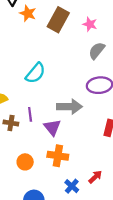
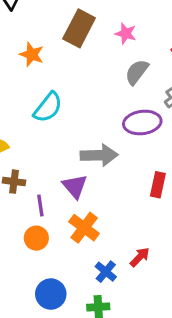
orange star: (28, 13) -> (32, 54), moved
purple line: (30, 114) -> (40, 206), moved
orange cross: (58, 156) -> (84, 228), turned 30

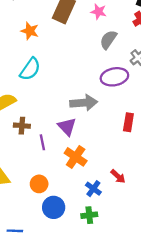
cyan semicircle: (48, 107) -> (30, 69), moved
orange circle: (36, 238) -> (39, 184), moved
red arrow: (140, 257) -> (118, 176), turned 91

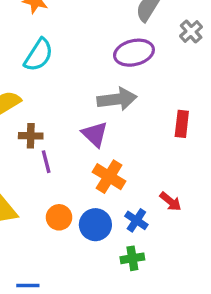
purple ellipse: (114, 77) -> (134, 53), moved
purple line: (42, 142) -> (46, 162), moved
blue circle: (54, 207) -> (95, 225), moved

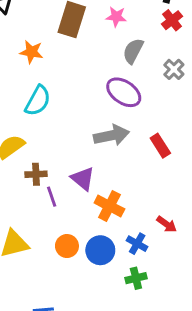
purple ellipse: (134, 53) -> (124, 92), turned 52
red rectangle: (182, 124) -> (160, 146), moved, turned -35
purple triangle: (95, 134) -> (83, 179), moved

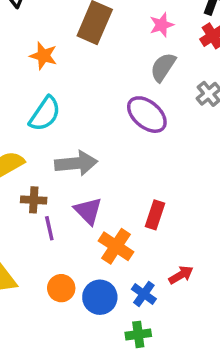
pink star: (116, 17) -> (162, 25), moved, turned -30
gray arrow: (111, 135) -> (76, 163), moved
red rectangle: (160, 146) -> (155, 215), moved, turned 45
red arrow: (167, 224) -> (181, 275), turned -72

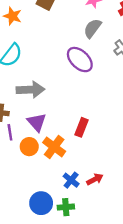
red arrow: (181, 275) -> (95, 179), moved
orange circle: (61, 288) -> (29, 147), moved
blue circle: (100, 297) -> (41, 203), moved

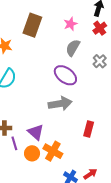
gray arrow: (30, 90) -> (60, 104), moved
red rectangle: (81, 127) -> (89, 129), moved

